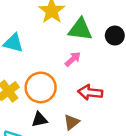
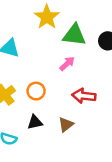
orange circle: (41, 87) -> (36, 91), size x0.6

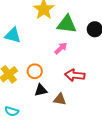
black triangle: (35, 122) -> (41, 90), moved
brown triangle: (66, 125) -> (60, 99), turned 48

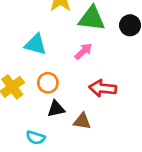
cyan triangle: (13, 35) -> (36, 44), moved
cyan semicircle: (12, 111) -> (36, 138), moved

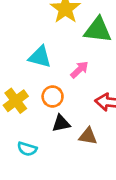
pink arrow: (83, 51) -> (79, 70), moved
cyan semicircle: (36, 138) -> (27, 149), moved

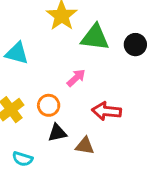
cyan triangle: (40, 57) -> (17, 53), moved

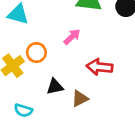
orange circle: (49, 105) -> (36, 52), moved
brown triangle: (85, 146) -> (80, 99), turned -36

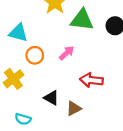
orange circle: (36, 52) -> (35, 55), moved
black triangle: (55, 87) -> (51, 98), turned 42

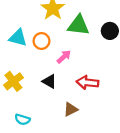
orange circle: (35, 55) -> (41, 41), moved
black triangle: (51, 98) -> (49, 81), moved

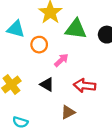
cyan triangle: (18, 38) -> (16, 29), moved

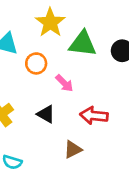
pink arrow: (61, 60) -> (64, 83), turned 88

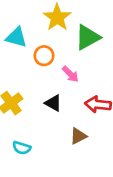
green triangle: (83, 44) -> (87, 37), turned -36

